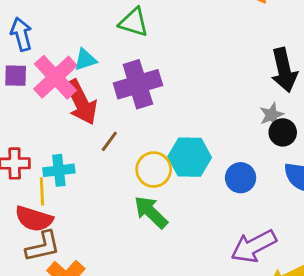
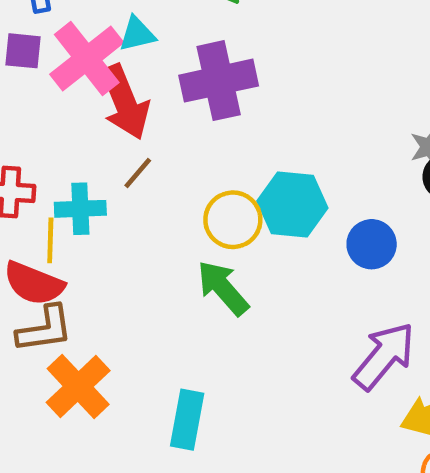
brown line: (109, 141) -> (138, 173), moved
purple arrow: (254, 246) -> (384, 356), turned 153

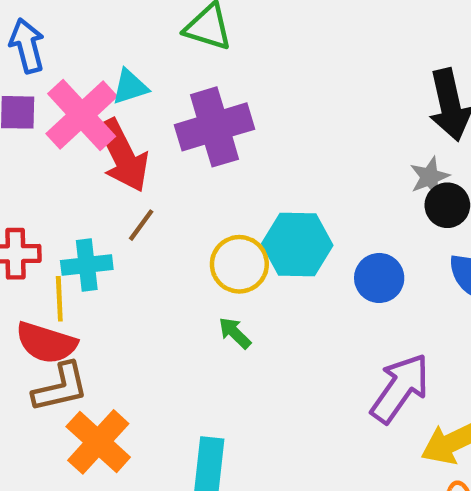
green arrow: (223, 288) -> (235, 333), size x0.6

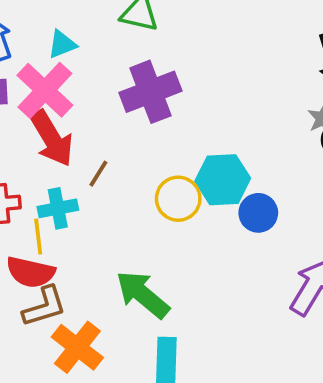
cyan triangle: (130, 87) -> (62, 44), moved
red arrow: (123, 156) -> (52, 138), moved
blue circle: (379, 278) -> (258, 213), moved
green arrow: (235, 333) -> (143, 295), moved, size x2.0

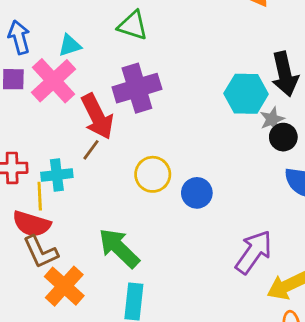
red arrow: (52, 138) -> (97, 117), moved
cyan hexagon: (223, 180) -> (246, 94), moved
blue circle: (258, 213) -> (197, 193), moved
brown L-shape: (44, 307) -> (41, 252), turned 78

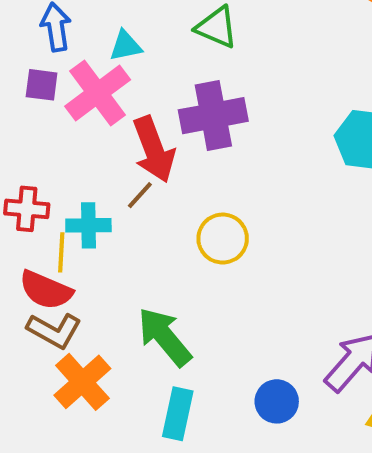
blue circle: (197, 193) -> (277, 401), moved
brown L-shape: (41, 252) -> (54, 331), turned -42

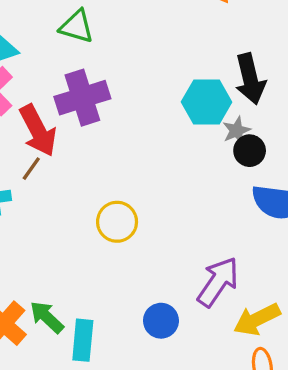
yellow circle: (223, 239) -> (117, 222), moved
green arrow: (165, 337) -> (47, 317), moved, size x0.7

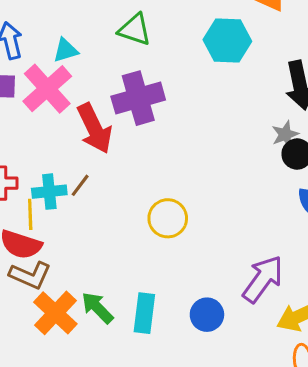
cyan hexagon: (207, 102) -> (227, 40), moved
brown line: (31, 169) -> (80, 185), moved
cyan rectangle: (83, 340) -> (144, 313), moved

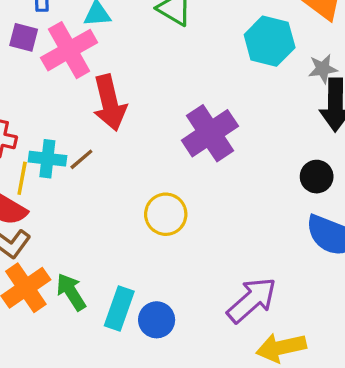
purple cross: (138, 98) -> (210, 133), moved, turned -30
gray star: (285, 134) -> (323, 69), moved
blue circle: (207, 315) -> (157, 320), moved

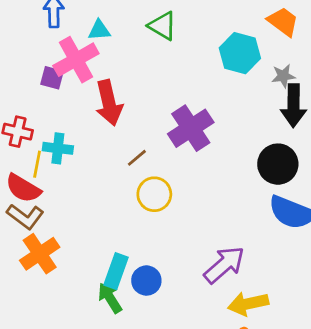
purple square: (24, 37) -> (52, 78), moved
brown line: (81, 159) -> (137, 158), moved
black circle: (317, 177) -> (278, 164), size x1.5
green arrow: (71, 292) -> (110, 298), moved

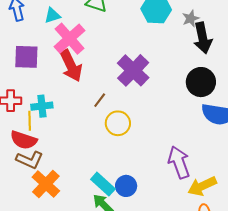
pink cross: (76, 60) -> (70, 39), moved
purple square: (52, 78) -> (26, 57), size x1.5
purple arrow: (224, 265) -> (179, 162), turned -56
cyan rectangle: (116, 271) -> (103, 184), turned -55

